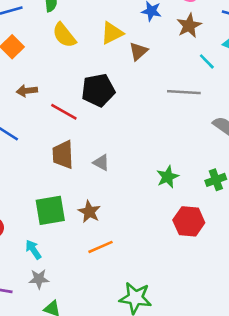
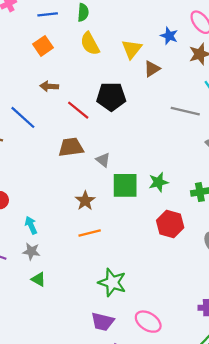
yellow triangle: (112, 33) -> (132, 49), turned -35
brown trapezoid: (63, 155) -> (71, 147), turned 75
green square: (50, 210) -> (125, 185), moved

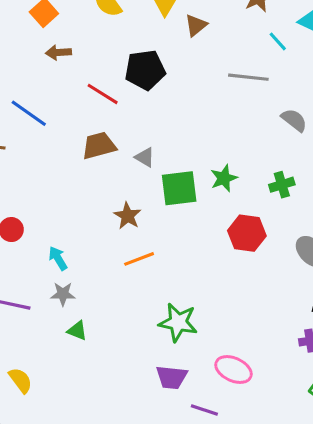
brown arrow: (49, 86) -> (58, 53), moved

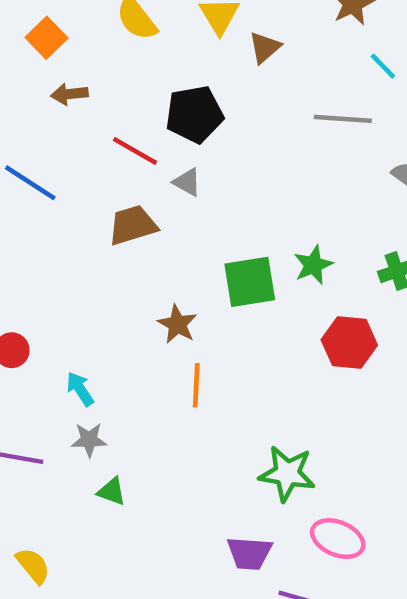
gray triangle: (145, 157) -> (187, 182), moved
orange line: (139, 259) -> (196, 385), turned -64
green star: (178, 322) -> (287, 474), moved

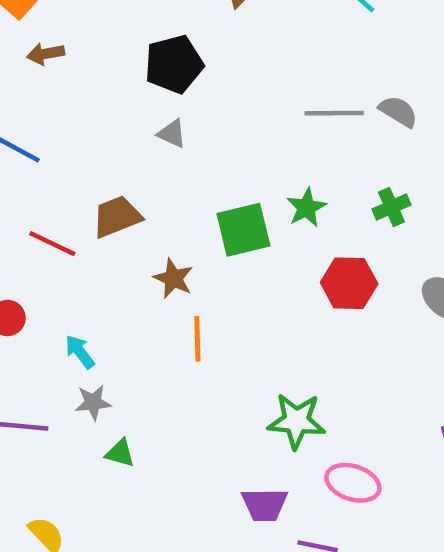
gray line: (343, 119) -> (334, 113), moved
red line: (135, 151) -> (52, 244), moved
brown trapezoid: (133, 225) -> (117, 217), moved

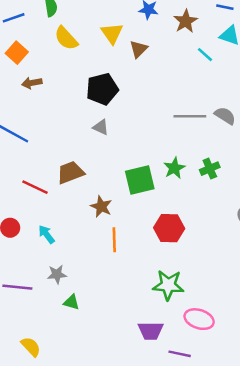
green cross: (391, 207) -> (210, 169), moved
red hexagon: (349, 283) -> (169, 228), moved
cyan arrow: (80, 352) -> (47, 234), moved

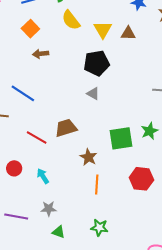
yellow triangle: (112, 33) -> (103, 30), moved
brown triangle: (138, 49) -> (128, 33), turned 42
green star: (168, 285) -> (99, 228), moved, size x0.7

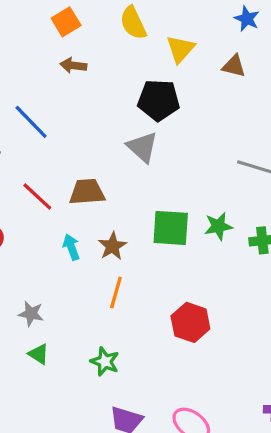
brown triangle: (128, 33) -> (234, 66), moved
gray triangle: (93, 94) -> (142, 147), size x1.5
cyan arrow: (43, 176) -> (71, 247), moved
red hexagon: (141, 179) -> (190, 322), moved

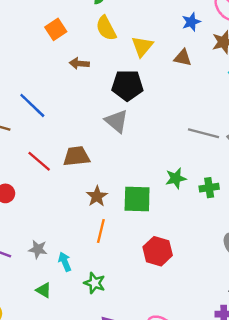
blue star: (247, 19) -> (191, 22), turned 30
brown arrow: (73, 65) -> (79, 64), moved
green square: (171, 228) -> (137, 199), moved
cyan arrow: (71, 247) -> (65, 262), moved
green triangle: (39, 354) -> (44, 290), moved

